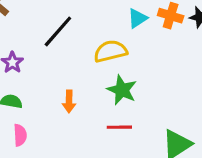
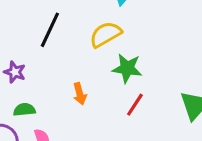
red line: (119, 127) -> (135, 105), turned -40

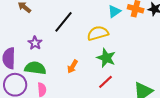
orange arrow: (80, 94) -> (72, 67), turned 32
green semicircle: (24, 110) -> (35, 68), size x1.5

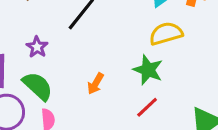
yellow semicircle: (98, 33) -> (166, 34), moved
green semicircle: (35, 68) -> (38, 86), turned 35

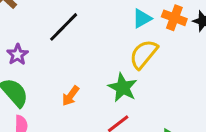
yellow semicircle: (166, 34) -> (144, 54), turned -40

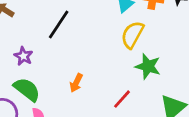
green star: (123, 88) -> (148, 66), moved

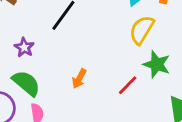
red line: (122, 99) -> (128, 85), moved

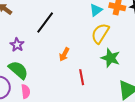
orange arrow: (79, 79) -> (64, 54), moved
red line: (128, 85) -> (82, 77), moved, turned -56

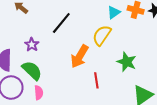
yellow semicircle: (100, 33) -> (102, 35), moved
orange arrow: (64, 54) -> (80, 56), size x1.6

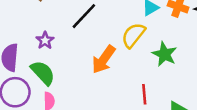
green star: (127, 62) -> (165, 54), moved
red line: (96, 80) -> (144, 94), moved

